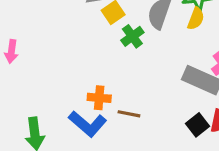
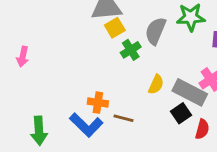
yellow semicircle: (196, 19) -> (156, 84), moved
black square: (198, 125) -> (181, 113), moved

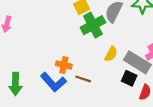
green cross: (131, 50) -> (93, 25), size x1.5
black square: (181, 113) -> (129, 78), turned -35

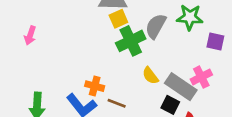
yellow semicircle: (111, 54) -> (150, 76), turned 112

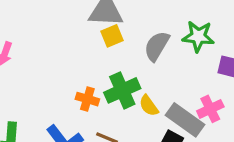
green cross: (131, 41) -> (122, 90), moved
orange cross: (95, 86) -> (87, 99), moved

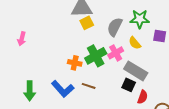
yellow semicircle: (149, 106) -> (135, 43), moved
pink cross: (210, 109) -> (116, 53), moved

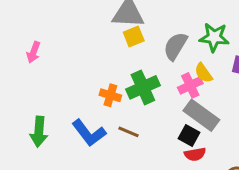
pink cross: (116, 53) -> (190, 85), moved
red semicircle: (143, 97) -> (195, 154), moved, turned 56

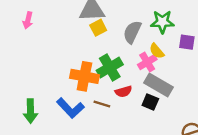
pink arrow: (34, 52) -> (28, 20), moved
orange cross: (110, 95) -> (84, 76), size x1.6
red semicircle: (195, 154) -> (123, 92), moved

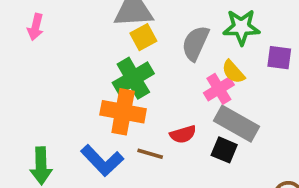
green cross: (110, 68) -> (133, 78), moved

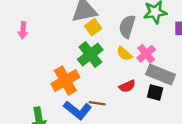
yellow semicircle: (233, 72) -> (124, 54), moved
orange cross: (123, 112) -> (65, 81), moved, turned -32
brown line: (150, 154) -> (97, 103), moved

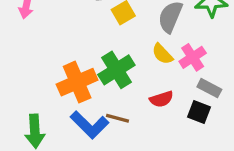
green cross: (90, 54) -> (116, 70), moved
gray rectangle: (161, 75) -> (209, 88), size x0.6

